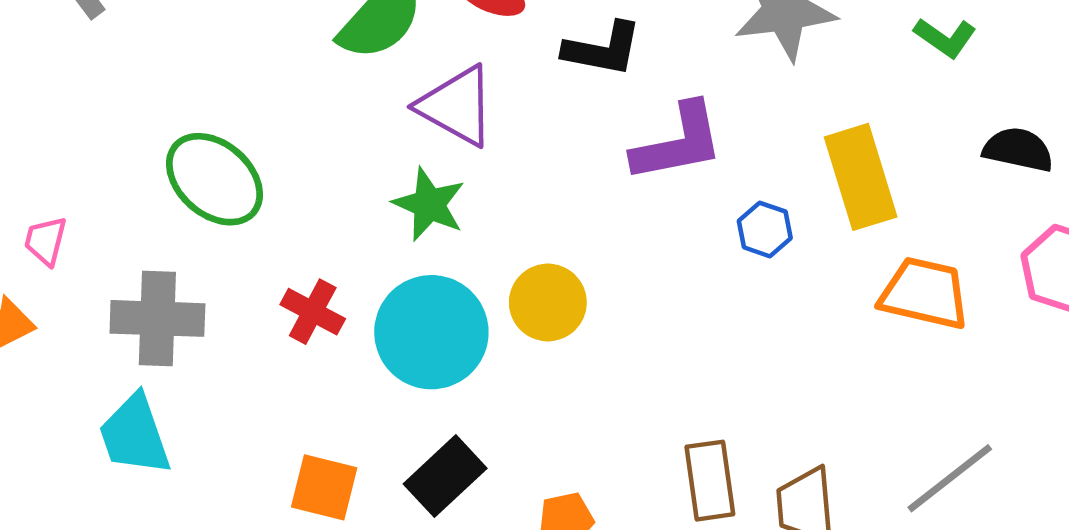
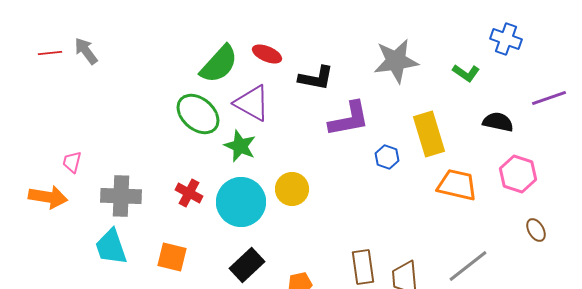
green ellipse: (214, 179) -> (198, 114), moved
orange square: (324, 487) -> (172, 257), moved

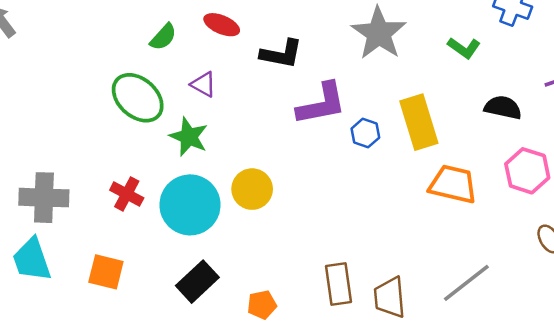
gray star: (396, 61) -> (379, 33), turned -30
green semicircle: (219, 64) -> (163, 37), size x0.6
purple triangle: (252, 103) -> (203, 84), size x0.6
blue hexagon: (387, 157) -> (365, 133), moved

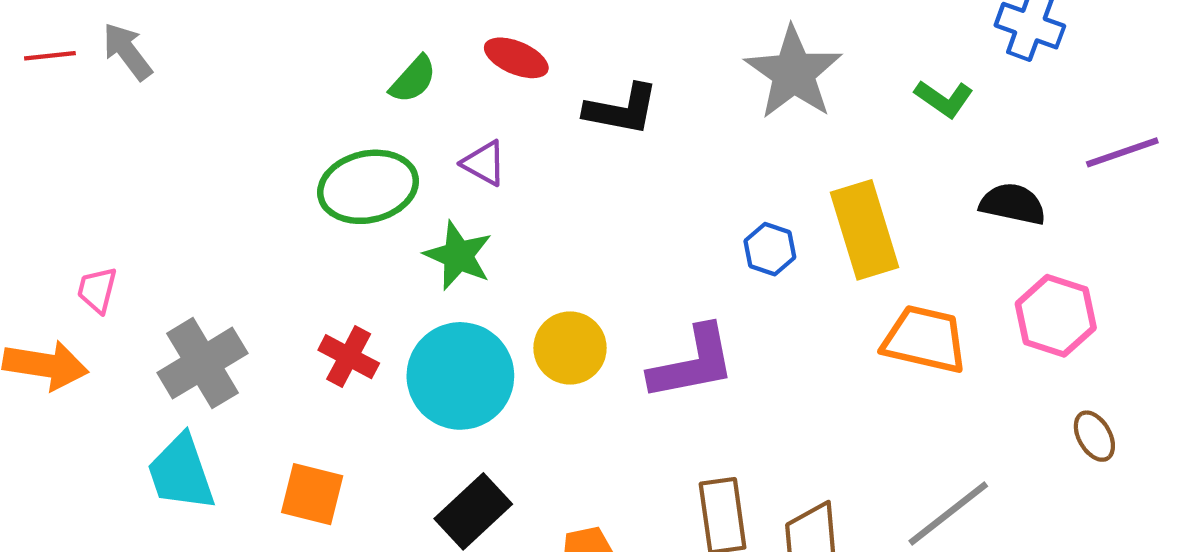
green ellipse: (138, 98) -> (368, 187), turned -54
purple L-shape: (322, 104) -> (693, 363), moved
gray cross: (44, 198) -> (202, 363), turned -33

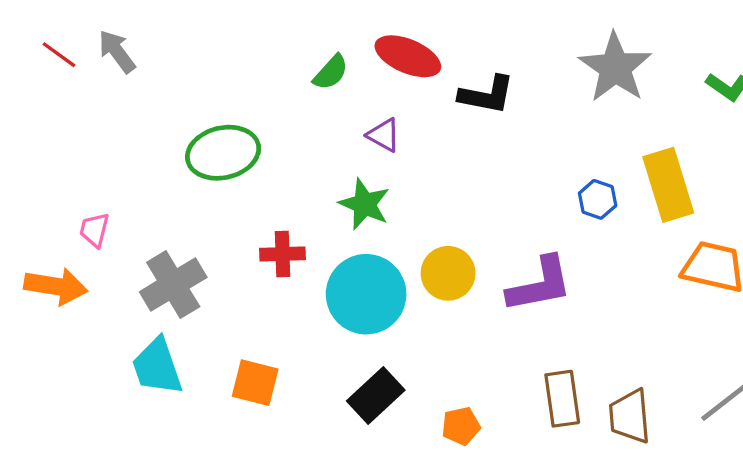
red line: (50, 56) -> (59, 55), turned 42
red ellipse: (516, 58) -> (408, 56), size x1.4
green ellipse: (368, 187) -> (223, 153), moved
red cross: (349, 357) -> (282, 254), moved, turned -30

